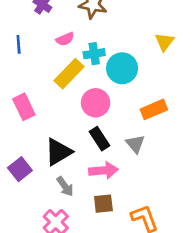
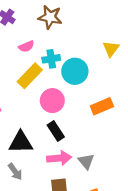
gray triangle: (135, 144) -> (86, 161), moved
black triangle: (58, 152) -> (21, 142), turned 30
gray arrow: (65, 186) -> (15, 172), moved

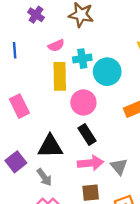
yellow rectangle: (30, 76) -> (60, 76), turned -45

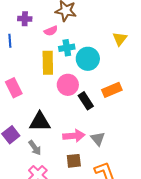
purple cross: (36, 15) -> (25, 19), moved, turned -32
pink semicircle: (56, 46) -> (51, 31), moved
black rectangle: (87, 135) -> (86, 101), moved

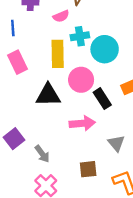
pink rectangle: (14, 88) -> (18, 62), moved
black triangle: (40, 122) -> (48, 95), moved
pink arrow: (74, 136) -> (82, 123), moved

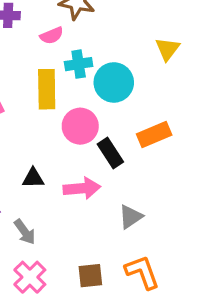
black triangle: (48, 95) -> (33, 178), moved, size x0.6
gray triangle: (116, 143) -> (131, 217), turned 36
brown square: (88, 169) -> (90, 276), moved

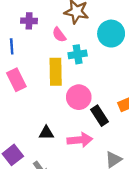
pink semicircle: (52, 35) -> (59, 35), turned 77
cyan circle: (114, 82) -> (111, 34), moved

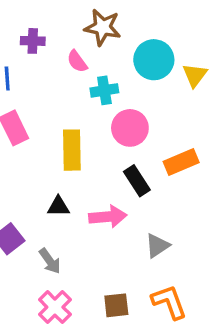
yellow rectangle: (56, 72) -> (72, 150), moved
pink circle: (79, 97) -> (130, 128), moved

